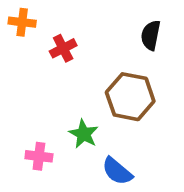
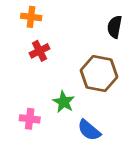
orange cross: (22, 22) -> (31, 17), moved
red cross: (63, 48) -> (40, 51), moved

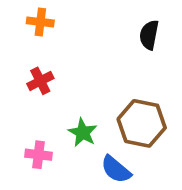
red cross: (40, 51) -> (40, 81), moved
brown hexagon: (99, 74) -> (142, 123), moved

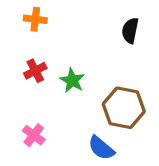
green star: (83, 133) -> (72, 80), moved
pink cross: (38, 155) -> (34, 135), turned 30

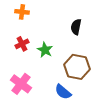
black semicircle: (130, 31) -> (76, 27), moved
pink cross: (34, 135) -> (21, 84), size x1.5

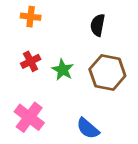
black semicircle: (76, 27) -> (98, 25), moved
brown hexagon: (77, 67) -> (107, 73), moved

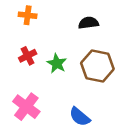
black semicircle: (98, 25) -> (89, 23), turned 72

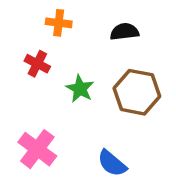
orange cross: (28, 15) -> (59, 23), moved
red cross: (28, 56) -> (37, 64), moved, turned -36

